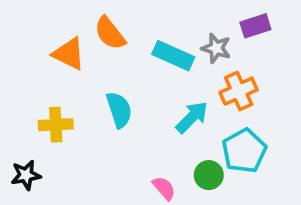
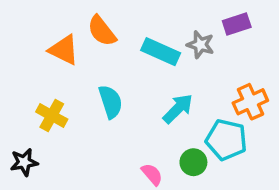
orange cross: (239, 91) -> (250, 102), moved
yellow cross: (56, 125) -> (52, 116), turned 32
cyan pentagon: (244, 151) -> (226, 140), turned -30

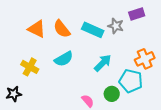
orange semicircle: (102, 31) -> (62, 29), moved
cyan semicircle: (110, 102) -> (64, 59), turned 78

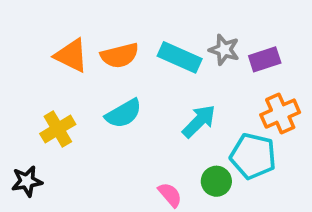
purple rectangle: (137, 14) -> (265, 59), moved
orange semicircle: (62, 29) -> (120, 56), turned -66
yellow cross: (30, 67) -> (58, 129), turned 30

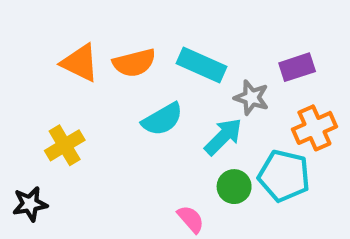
gray star: (224, 50) -> (251, 98), moved
cyan semicircle: (124, 114) -> (162, 119), moved
green circle: (216, 181) -> (234, 187), moved

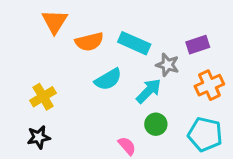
orange triangle: (80, 63) -> (55, 21), moved, turned 36
cyan pentagon: (284, 176) -> (205, 134), moved
black star: (30, 204) -> (39, 137), moved

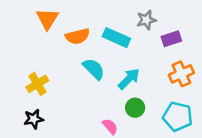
gray star: (167, 65) -> (146, 20), moved, turned -30
cyan semicircle: (108, 79) -> (94, 69), turned -105

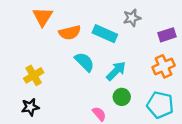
purple rectangle: (171, 39) -> (167, 35), moved

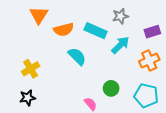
cyan arrow: (116, 71) -> (120, 45), moved

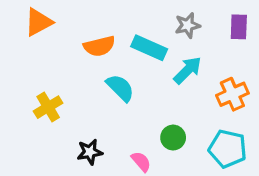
orange triangle: (39, 15) -> (38, 22), moved, turned 30
purple rectangle: (152, 32) -> (239, 27), moved, turned -70
black star: (28, 98) -> (90, 152), moved

